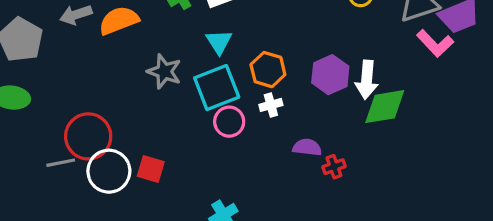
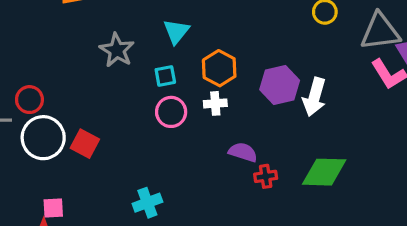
cyan square: (217, 88) -> (165, 76), size x0.5
green diamond: (385, 107) -> (324, 172), moved
red circle: (88, 136) -> (29, 100), size x0.6

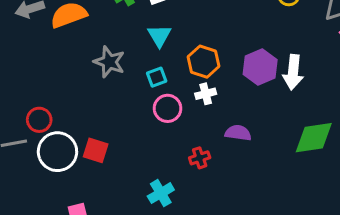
red cross: (266, 176) -> (200, 158), moved

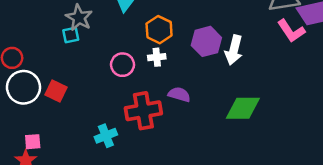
cyan square: (157, 77) -> (71, 35), moved
red cross: (200, 158) -> (143, 111), size x2.0

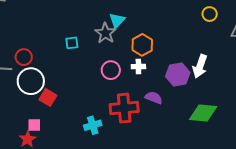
gray star: (79, 18) -> (105, 33), moved
purple hexagon: (206, 41) -> (178, 75), moved
red square: (56, 91) -> (48, 97), moved

